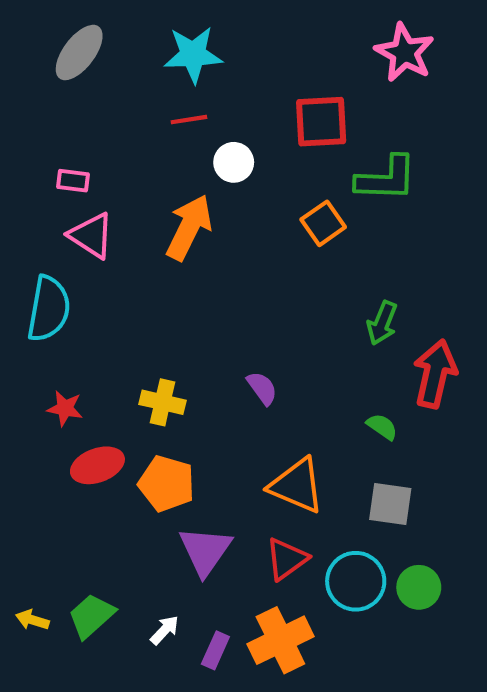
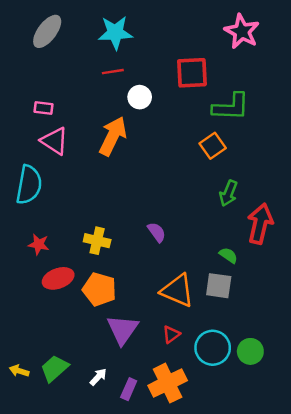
orange square: (323, 223) -> (213, 146), moved
gray square: (390, 504) -> (219, 286), moved
red triangle: (287, 559) -> (171, 334), size x0.7

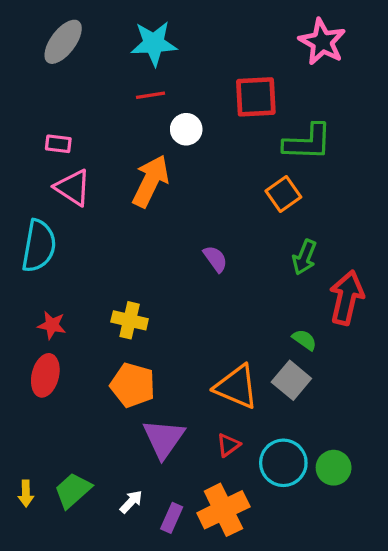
purple semicircle: (157, 232) -> (215, 259), moved
red ellipse: (58, 278) -> (45, 375), moved, turned -56
gray square: (219, 286) -> (291, 380), turned 32
yellow arrow: (19, 371) -> (26, 494), turned -108

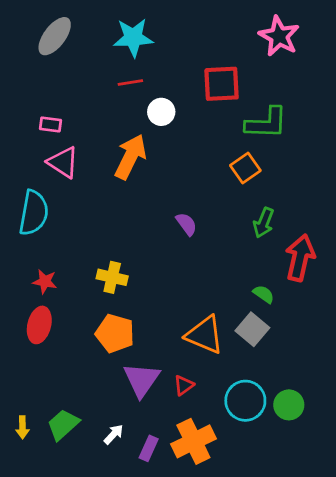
red triangle: (228, 445) -> (184, 385), moved

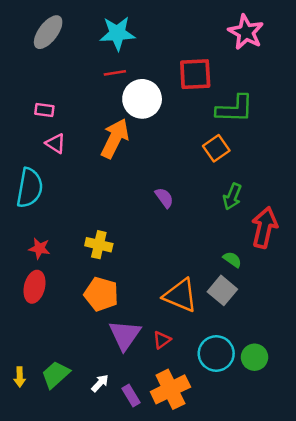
white circle: (161, 112) -> (142, 99), size x1.6
pink triangle: (63, 162) -> (56, 143), size x0.7
purple rectangle: (149, 448) -> (131, 396), turned -55

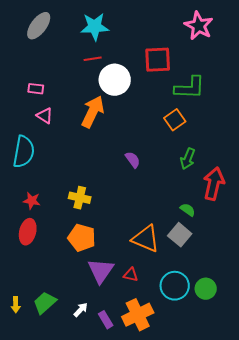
red triangle: (162, 340) -> (131, 275), turned 49

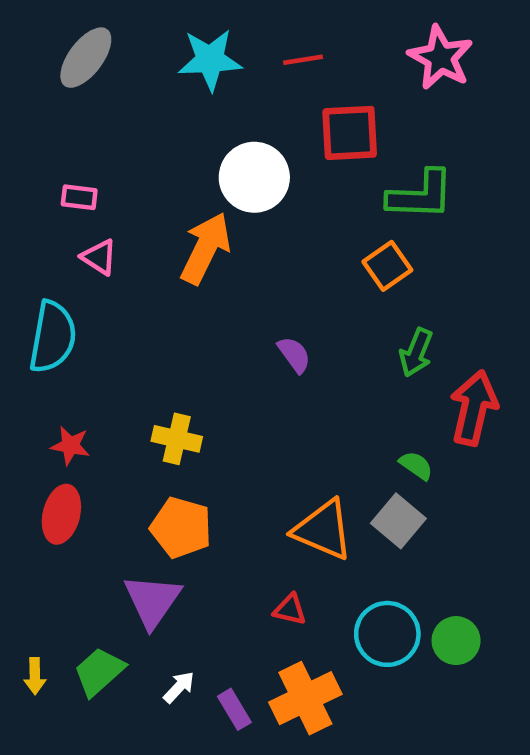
red line: (93, 59) -> (303, 60), moved
purple triangle: (101, 271) -> (152, 601), moved

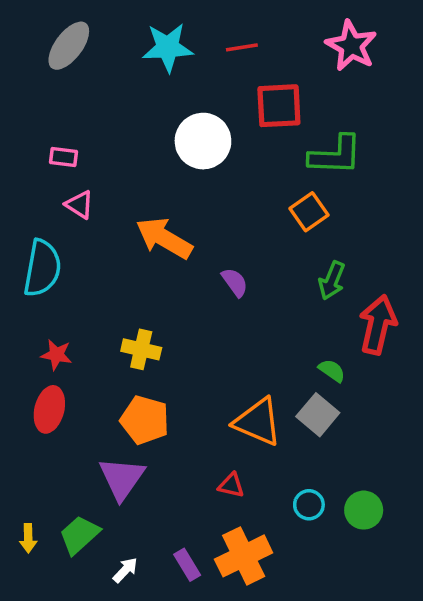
orange arrow: (206, 248) -> (164, 238), moved, turned -86
cyan circle: (387, 634) -> (309, 505), size x0.6
white arrow: (179, 687) -> (125, 570), moved

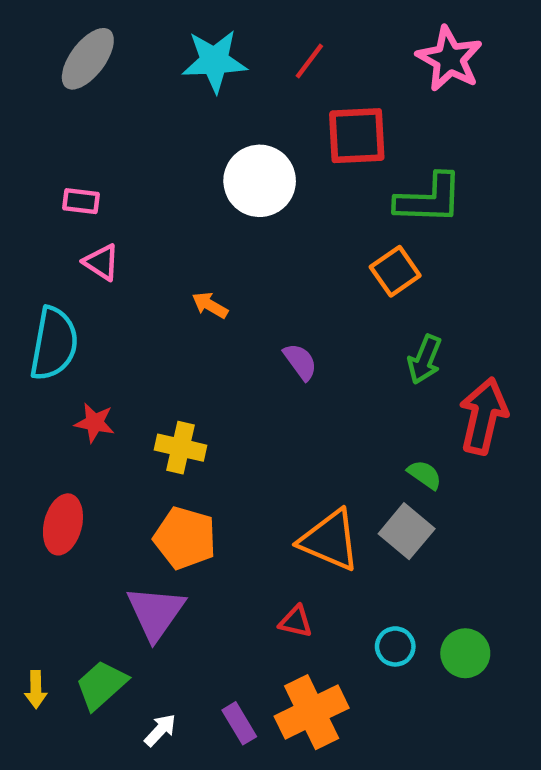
red line: (242, 47) -> (309, 61), turned -44
orange arrow: (164, 238) -> (210, 305), size x0.5
red star: (56, 355) -> (95, 423), moved

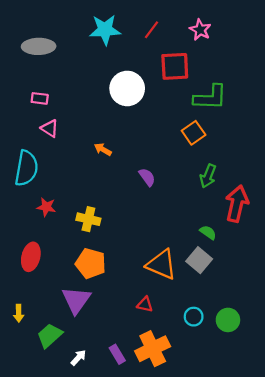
gray ellipse: (88, 59) -> (39, 46), moved, turned 52
pink star: (449, 59) -> (200, 30), moved, size x0.7
yellow arrow: (36, 689) -> (19, 313), moved

